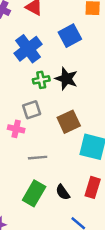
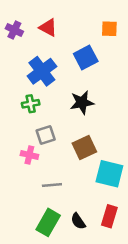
black star: (66, 79) -> (82, 102), turned -30
green cross: (41, 80) -> (31, 104), moved

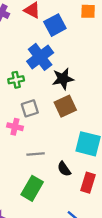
blue square: (86, 57) -> (55, 25), moved
blue cross: (42, 71) -> (40, 57), moved
brown square: (84, 147) -> (65, 106), moved
black semicircle: (78, 221) -> (64, 169), moved

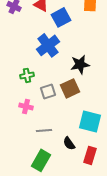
black star: (63, 79) -> (80, 64), moved
green cross: (16, 80) -> (27, 75), moved
gray square: (30, 108) -> (48, 91), moved

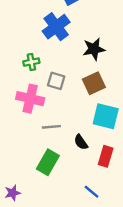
brown square: (70, 88) -> (94, 83), moved
gray square: (48, 91) -> (56, 81), turned 35
pink cross: (26, 106) -> (30, 99), size x1.6

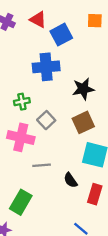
blue cross: (56, 27) -> (46, 67), turned 32
gray square: (56, 81) -> (46, 120), turned 30
green rectangle: (48, 162) -> (21, 202), moved

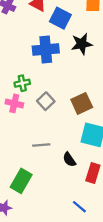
blue square: (61, 35) -> (60, 18), turned -35
black star: (83, 89) -> (82, 44), moved
pink cross: (21, 137) -> (14, 103), moved, size x0.7

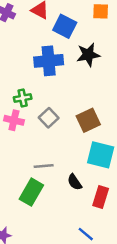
green rectangle: (21, 181) -> (31, 192), moved

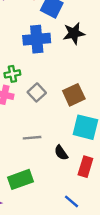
green rectangle: (31, 192) -> (21, 179), moved, turned 40

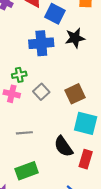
gray line: (32, 138) -> (24, 133), moved
black semicircle: (61, 153) -> (63, 146), size x1.5

